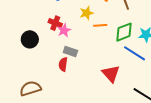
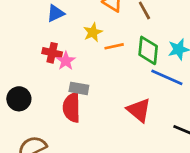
green diamond: (124, 32) -> (148, 50), turned -55
black circle: (30, 39) -> (19, 99), moved
red semicircle: (63, 64) -> (72, 108), size x1.5

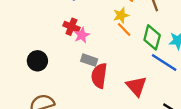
yellow star: (93, 32) -> (121, 15), moved
orange line: (114, 46) -> (124, 29), turned 49
red semicircle: (72, 108) -> (99, 76), moved

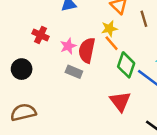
red cross: (71, 27) -> (40, 35), moved
green diamond: (152, 37) -> (126, 65), moved
red semicircle: (99, 76) -> (87, 50), moved

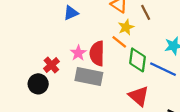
yellow star: (109, 29) -> (126, 27), moved
red cross: (40, 35) -> (51, 65), moved, turned 35
gray rectangle: (74, 72) -> (89, 76), size x1.6

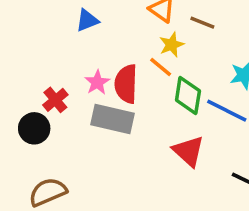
brown line: (146, 12) -> (202, 23), turned -42

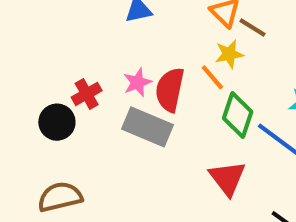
brown line: (202, 23) -> (252, 27), moved

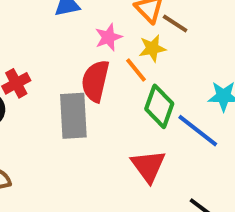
pink star: (137, 82) -> (108, 37), moved
gray rectangle: (148, 127) -> (73, 116), turned 63

